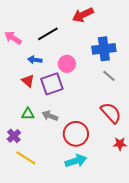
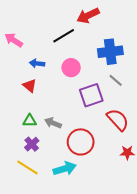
black line: (48, 34) -> (64, 36), moved
purple square: (52, 84) -> (91, 95), moved
purple cross: (14, 136) -> (32, 144), moved
cyan arrow: (76, 161) -> (65, 169), moved

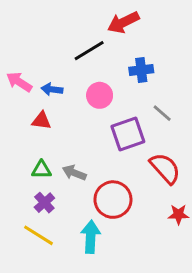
pink arrow: (14, 40) -> (19, 82), moved
blue cross: (110, 52) -> (141, 70), moved, size x0.7
red triangle: (30, 86) -> (41, 121), turned -32
cyan arrow: (65, 169) -> (91, 237), turned -70

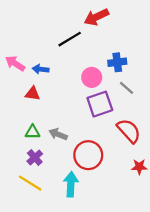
blue cross: (141, 70) -> (117, 62), moved
pink circle: (100, 95) -> (92, 77), moved

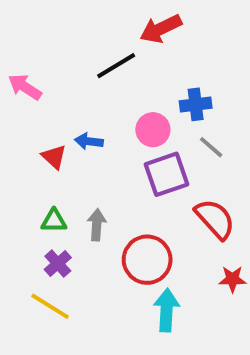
pink arrow: (15, 63) -> (25, 87), moved
blue arrow: (41, 69) -> (89, 141), moved
red triangle: (33, 94) -> (54, 157), turned 35
gray arrow: (58, 134) -> (97, 225), turned 72
cyan arrow: (71, 184) -> (166, 310), moved

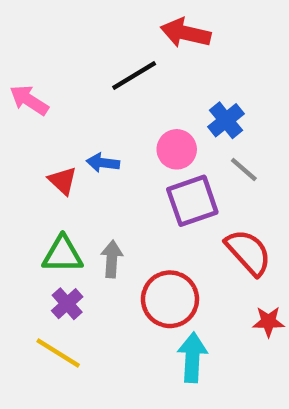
red arrow: (161, 29) -> (186, 33), turned 39
blue cross: (196, 104) -> (226, 120), turned -32
green triangle: (54, 221) -> (63, 255), size x1.4

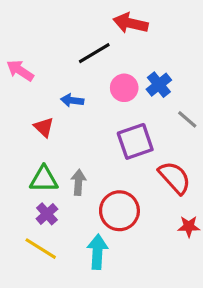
pink circle: (177, 149) -> (124, 88), moved
blue arrow: (103, 163) -> (72, 100), moved
gray line: (244, 169) -> (187, 119), moved
cyan arrow: (192, 357) -> (97, 252), moved

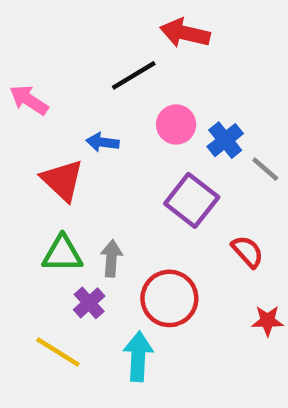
blue cross: (159, 85) -> (225, 140), moved
red triangle: (44, 127) -> (62, 180), size x1.5
purple square: (135, 141) -> (192, 200), turned -33
red semicircle: (175, 178) -> (247, 252), size x0.7
purple cross: (47, 214) -> (89, 303), moved

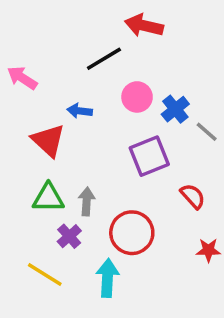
purple square: (192, 200) -> (149, 156), turned 30

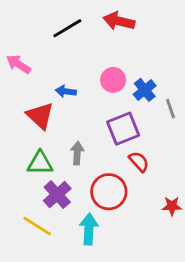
black line: (104, 59) -> (67, 28), moved
gray line: (207, 132) -> (170, 109), turned 30
red semicircle: (193, 196) -> (139, 162), moved
gray arrow: (87, 201) -> (77, 153), moved
purple cross: (69, 236) -> (57, 195), size x1.4

